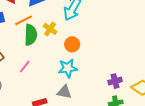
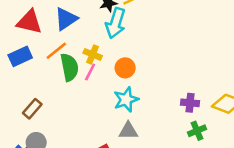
pink line: (25, 67) -> (90, 72), moved
purple cross: (115, 81) -> (190, 103), turned 32

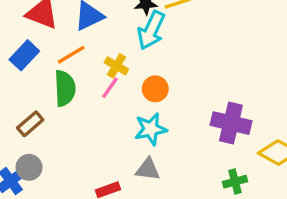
blue rectangle: (20, 56) -> (24, 55), turned -30
green semicircle: (69, 67) -> (65, 88), moved
purple cross: (190, 103) -> (231, 123), moved, size x1.6

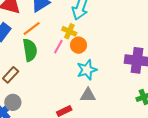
yellow cross: (116, 66) -> (69, 31), moved
orange circle: (155, 89) -> (79, 45), moved

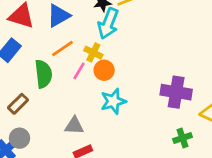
orange line: (32, 28) -> (63, 48), moved
gray triangle: (88, 95) -> (74, 126), moved

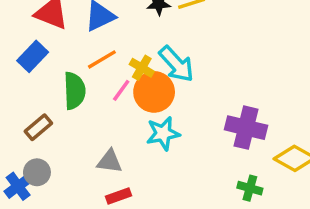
cyan arrow: (108, 23) -> (176, 64), moved, turned -68
orange circle: (104, 70) -> (154, 92), size x1.5
green cross: (183, 138) -> (250, 188), turned 30

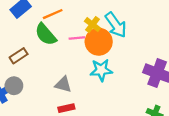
orange line: (102, 59) -> (53, 14), moved
pink line: (121, 90) -> (77, 38), turned 42
green semicircle: (74, 91) -> (46, 34), turned 135

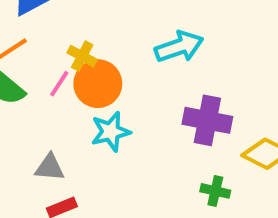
cyan arrow: (116, 25) -> (179, 47), moved, turned -64
pink line: (77, 38) -> (59, 84), turned -42

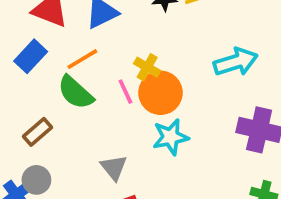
pink line: (59, 84) -> (125, 92), turned -60
gray triangle: (50, 167) -> (114, 167), turned 44

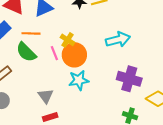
orange line: (82, 59) -> (31, 33), turned 30

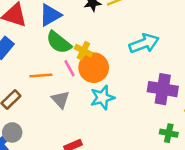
orange line: (31, 33) -> (41, 76), moved
green semicircle: (26, 52) -> (59, 42), moved
gray triangle: (46, 96) -> (61, 99), moved

